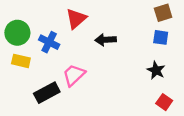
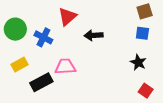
yellow rectangle: (21, 61) -> (19, 65), moved, turned -42
pink trapezoid: (74, 75) -> (65, 67), turned 40

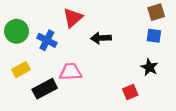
red square: (146, 91) -> (130, 92), moved, turned 32

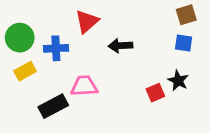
blue cross: (47, 40) -> (56, 48), turned -30
yellow rectangle: (21, 70) -> (25, 71), moved
red square: (130, 92) -> (155, 93), moved

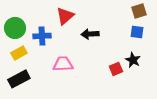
black rectangle: (53, 106) -> (19, 79), moved

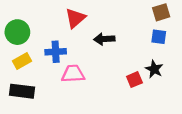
blue cross: (42, 36) -> (56, 52), moved
black rectangle: (19, 79) -> (22, 91), turned 35

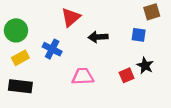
blue square: (159, 37) -> (139, 35), moved
blue cross: (56, 52) -> (52, 49), turned 30
pink trapezoid: (73, 74) -> (83, 76), moved

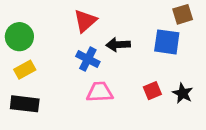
blue square: (139, 35) -> (167, 42), size x1.5
blue cross: (52, 49) -> (88, 59), moved
black star: (145, 65) -> (183, 93), moved

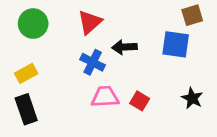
green circle: (19, 37) -> (33, 24), moved
red square: (152, 91) -> (140, 101), moved, turned -36
black rectangle: (25, 104) -> (26, 109), turned 64

